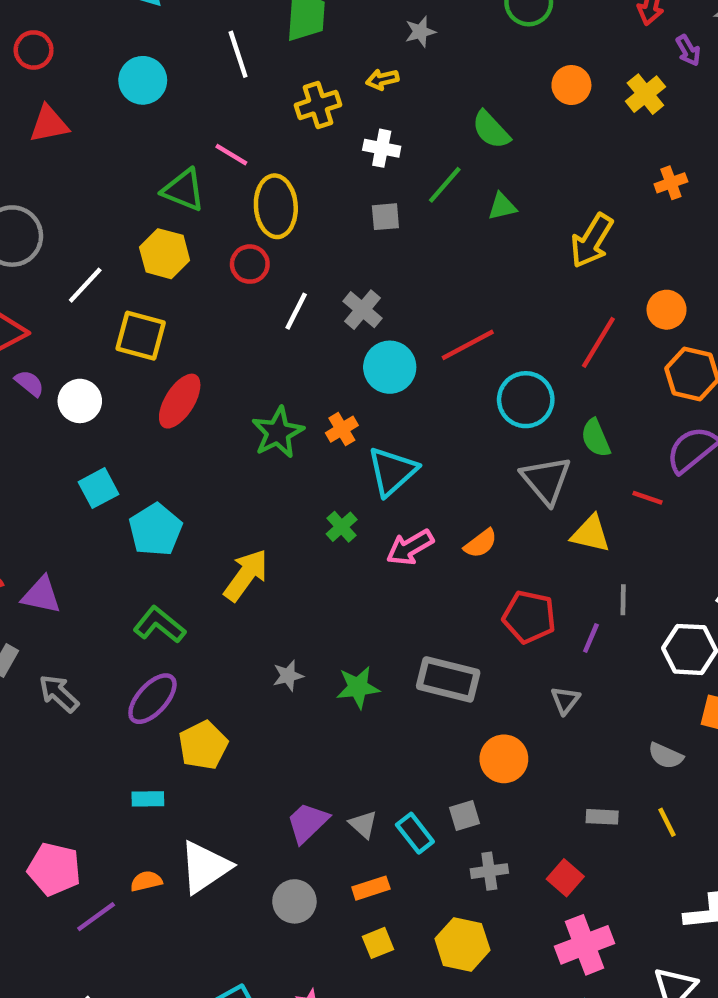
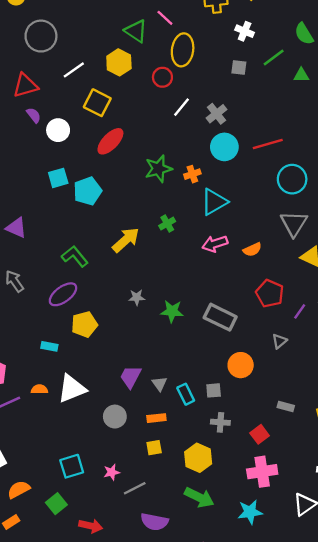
green cross: (342, 527) -> (167, 224), moved
cyan pentagon: (155, 530) -> (88, 191), moved
purple trapezoid: (308, 823) -> (130, 377), turned -30

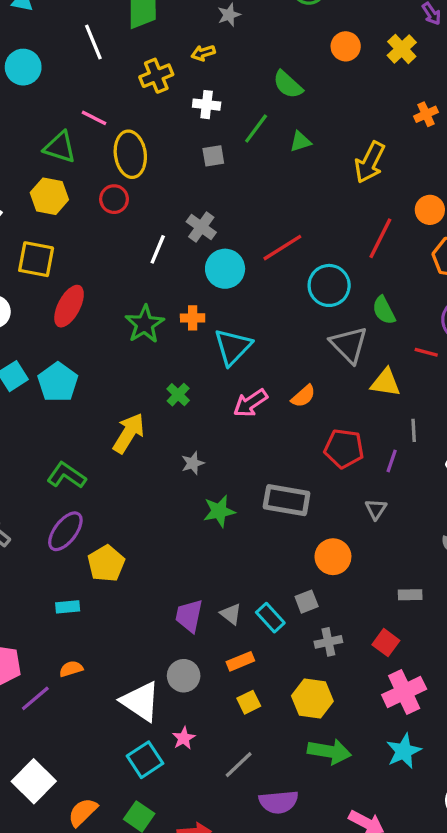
white line: (182, 107) -> (158, 249), moved
orange cross: (192, 174) -> (193, 318), turned 35
gray star: (137, 297) -> (193, 463), moved
white triangle: (72, 389) -> (141, 701), moved, turned -48
pink star: (112, 472) -> (184, 738), moved

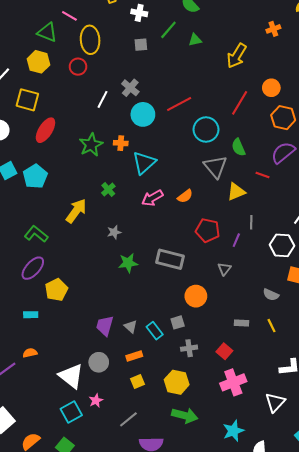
yellow triangle: (386, 383) -> (236, 192), turned -36
cyan star: (404, 751) -> (233, 431), moved

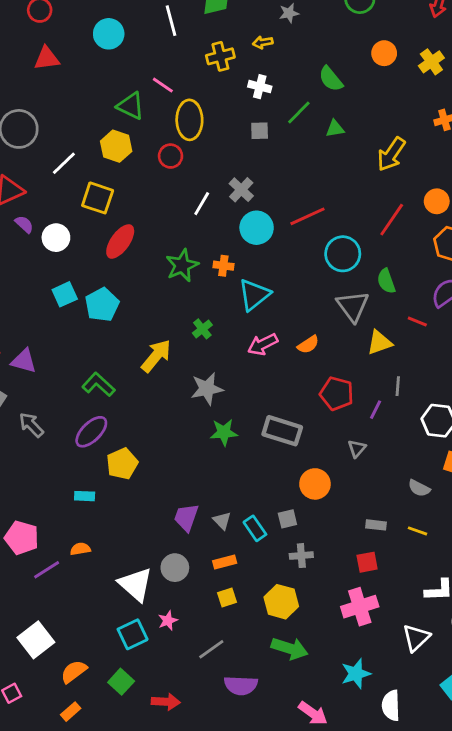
gray star: (114, 232) -> (207, 389), size x1.6
yellow line: (272, 326) -> (417, 531), turned -48
red square: (224, 351) -> (367, 562), moved, turned 35

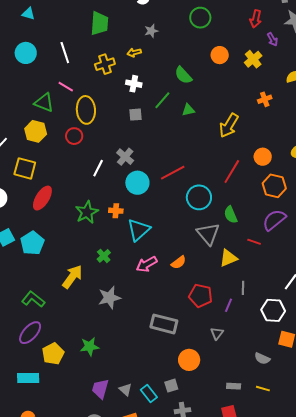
white line: (171, 21) -> (65, 53), moved
green star: (224, 432) -> (90, 347), moved
cyan rectangle: (85, 496) -> (28, 378), size x1.5

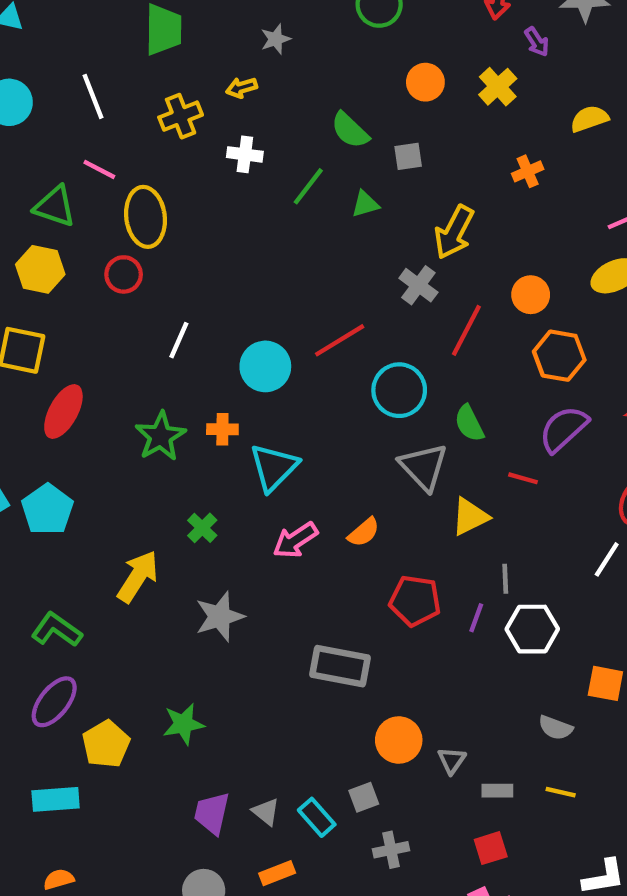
gray square: (136, 115) -> (408, 156), moved
gray cross: (125, 157) -> (418, 285), moved
white hexagon: (273, 310) -> (532, 629), moved
gray triangle: (217, 333) -> (452, 760), moved

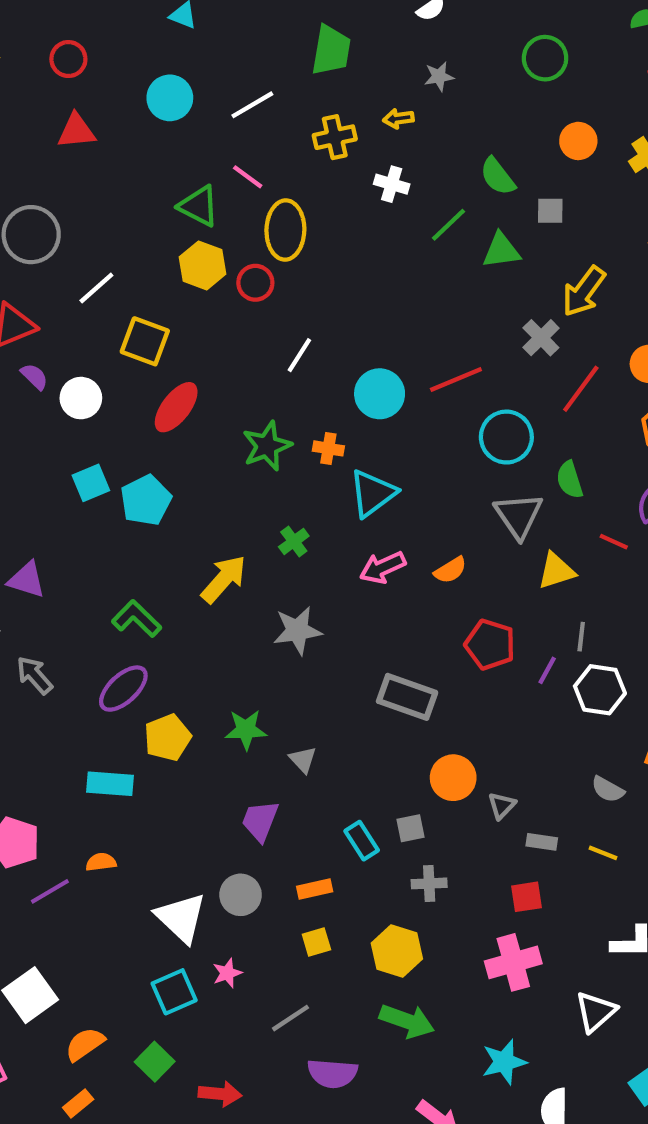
white line: (93, 96) -> (252, 105), turned 72
green triangle: (365, 204) -> (501, 251), size x1.4
yellow hexagon: (40, 269) -> (203, 265), moved
gray triangle: (266, 812) -> (303, 760), moved

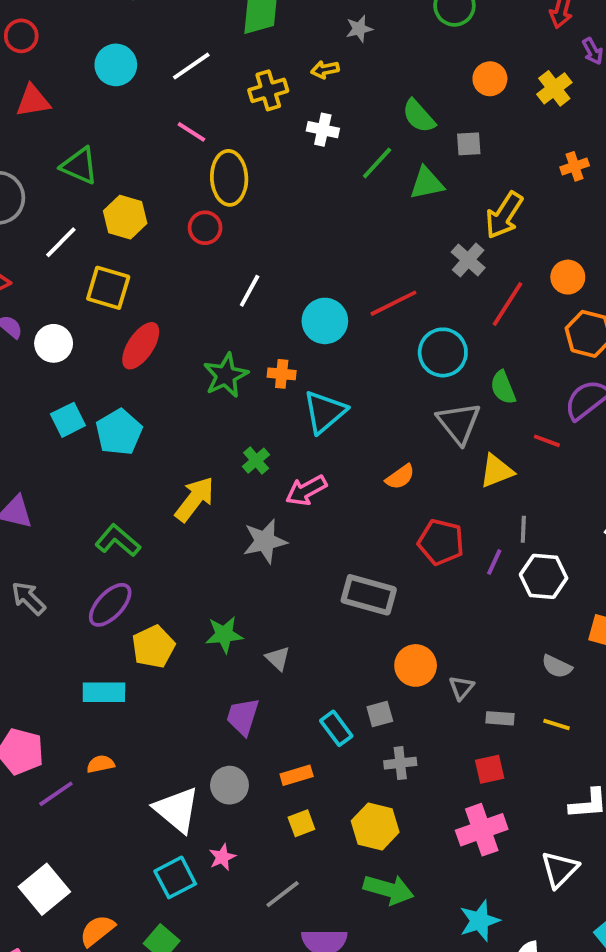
green triangle: (199, 206) -> (79, 166), moved
yellow hexagon: (203, 265) -> (125, 217), moved
pink arrow: (383, 567) -> (306, 490), moved

